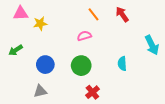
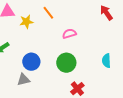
orange line: (93, 14) -> (48, 13), moved
gray triangle: (40, 91) -> (23, 80), moved

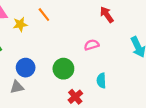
pink semicircle: (69, 34) -> (92, 45), moved
cyan semicircle: (106, 61) -> (101, 81), moved

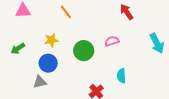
yellow star: (20, 24) -> (51, 40), moved
green circle: (63, 69) -> (84, 51), moved

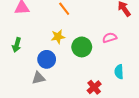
yellow star: (51, 40) -> (58, 37), moved
green arrow: (18, 49) -> (17, 45), turned -40

